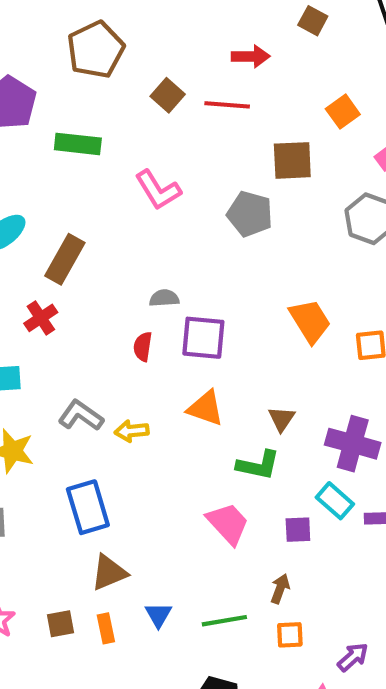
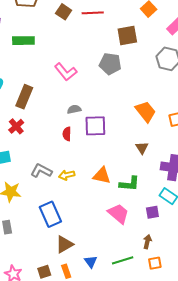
pink L-shape: (158, 190) -> (66, 72), moved
orange triangle: (206, 408) -> (102, 176), moved
brown triangle: (282, 419) -> (142, 148), moved

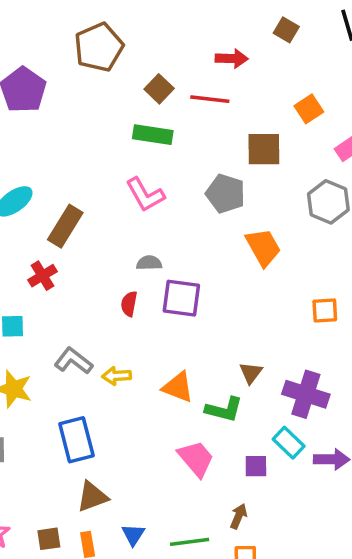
green rectangle: (23, 41) -> (153, 135), moved
orange trapezoid: (146, 111) -> (263, 247), moved
brown triangle: (142, 148) -> (251, 373), moved

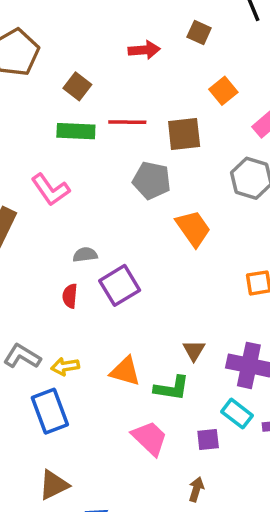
brown square: (286, 30) -> (199, 33), moved
red line: (210, 99) -> (127, 122), moved
pink L-shape: (145, 195) -> (50, 190), moved
purple square: (181, 298) -> (120, 285), turned -33
blue rectangle: (76, 440) -> (50, 411), moved

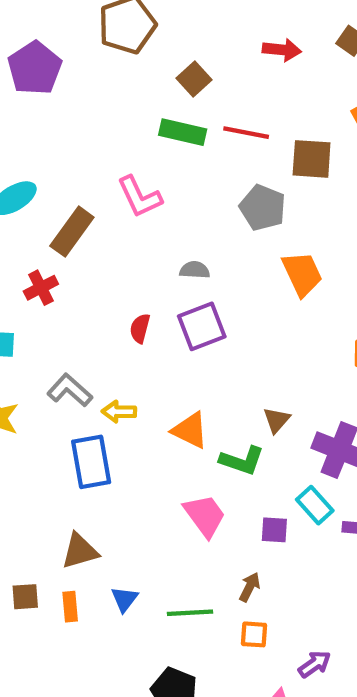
gray semicircle: (85, 255) -> (195, 270), moved

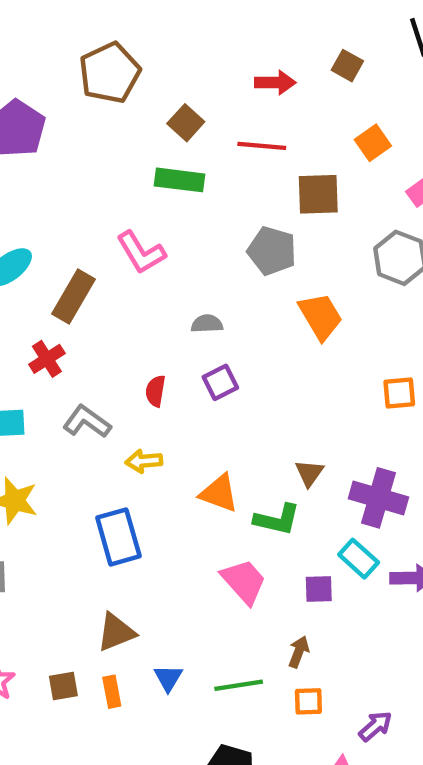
red line: (246, 133) -> (262, 146), moved
purple square: (202, 326) -> (220, 382), size x0.7
gray L-shape: (70, 390) -> (87, 422), moved
yellow arrow: (119, 412) -> (144, 461), moved

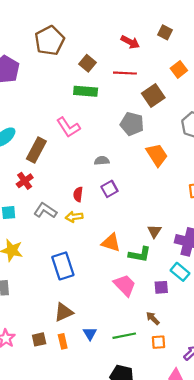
red arrow: (275, 83) -> (130, 42), turned 30
brown square: (318, 194) -> (153, 96), turned -30
yellow arrow: (144, 461) -> (74, 217), moved
brown arrow: (299, 652) -> (153, 318), turned -64

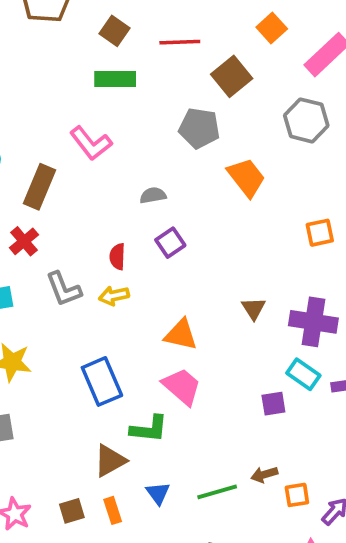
gray L-shape: (45, 211) -> (64, 289), turned -140
green L-shape: (140, 254) -> (149, 429), moved
pink trapezoid: (125, 285) -> (182, 386), moved
brown arrow: (153, 318) -> (264, 475), moved, turned -56
orange square: (158, 342) -> (297, 495), moved

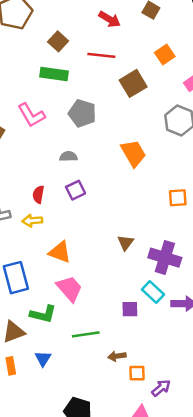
gray pentagon: (199, 128) -> (82, 113), moved
orange triangle: (181, 335) -> (60, 252), moved
green line: (217, 492) -> (86, 334), moved

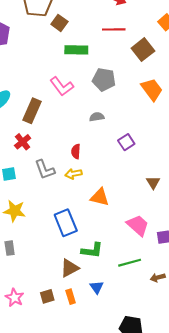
brown square: (58, 41) -> (59, 23), moved
orange trapezoid: (133, 153) -> (152, 89), moved
purple square: (76, 190) -> (126, 142), moved
pink trapezoid: (69, 289) -> (138, 225), moved

